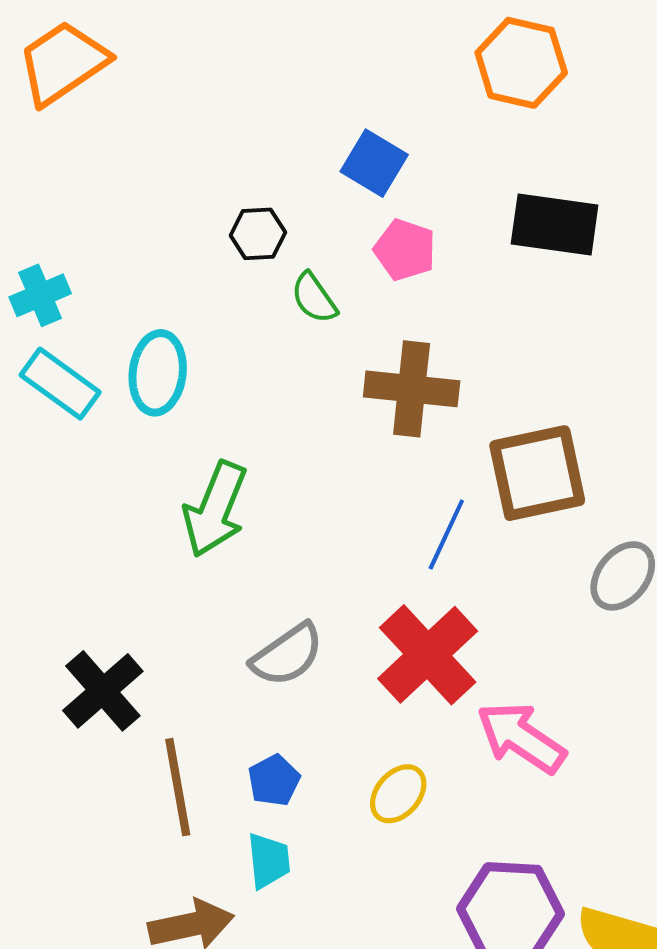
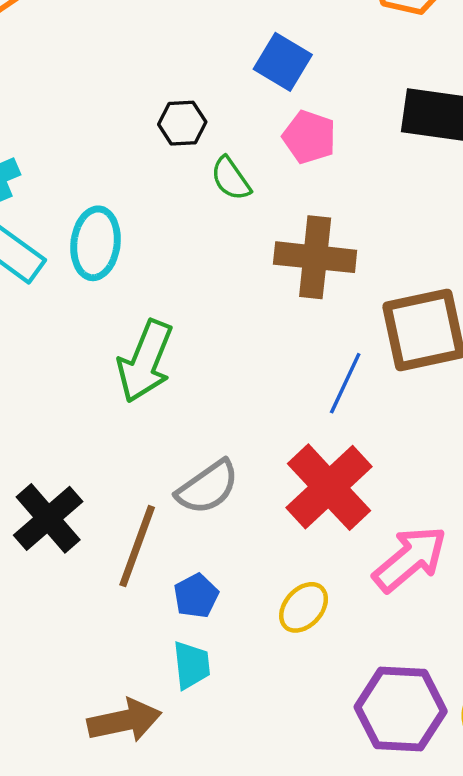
pink arrow: (521, 738) -> (410, 559), turned 106
brown line: (178, 787) -> (137, 546), moved, turned 30

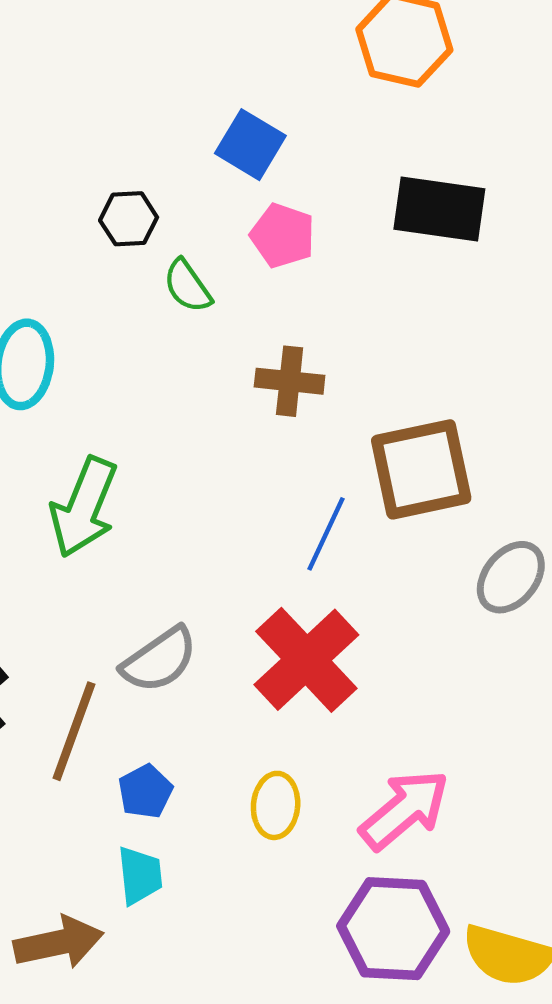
brown cross: (315, 257) -> (290, 381), size x0.7
pink arrow: (410, 559) -> (404, 810), moved
yellow ellipse: (304, 607) -> (276, 805), turned -36

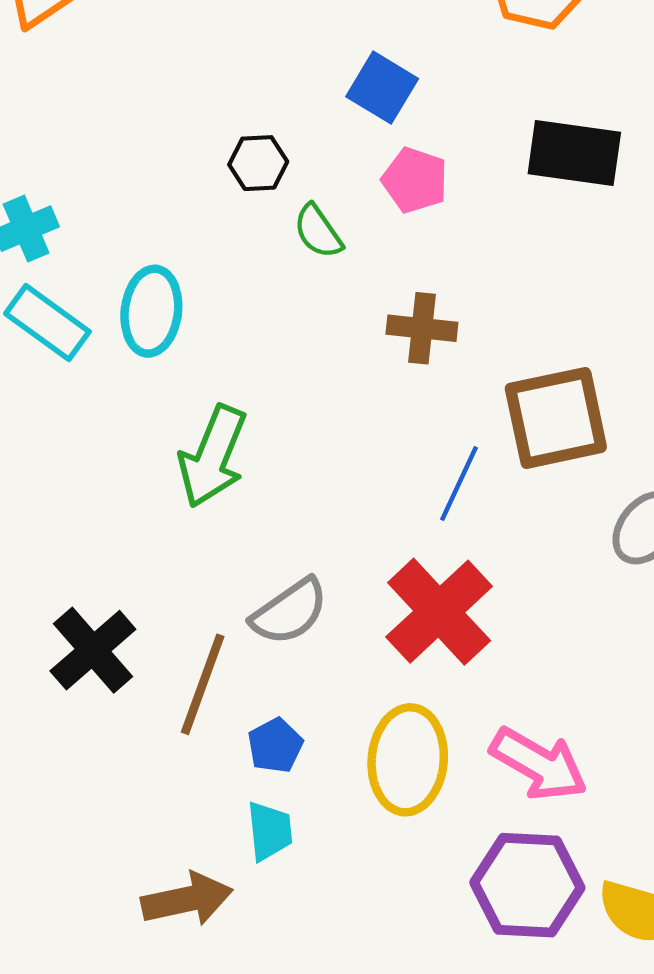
yellow ellipse: (276, 805) -> (408, 760), size x1.6
pink arrow: (404, 810) -> (539, 764), turned 70

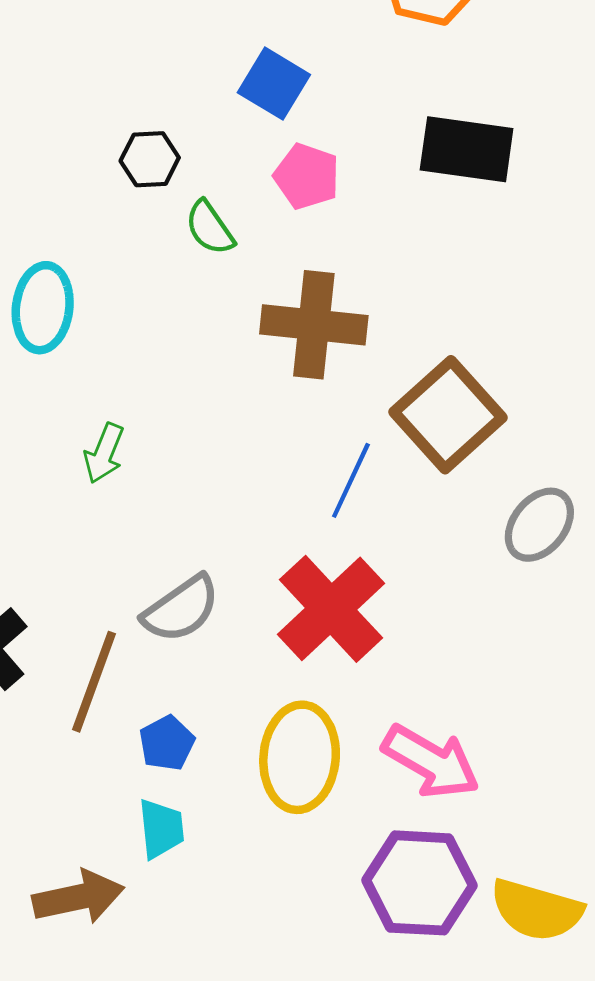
brown cross: (422, 328) -> (314, 325), size x1.5
brown square: (556, 418) -> (448, 415), turned -30
green arrow: (213, 456) -> (104, 453), size x0.6

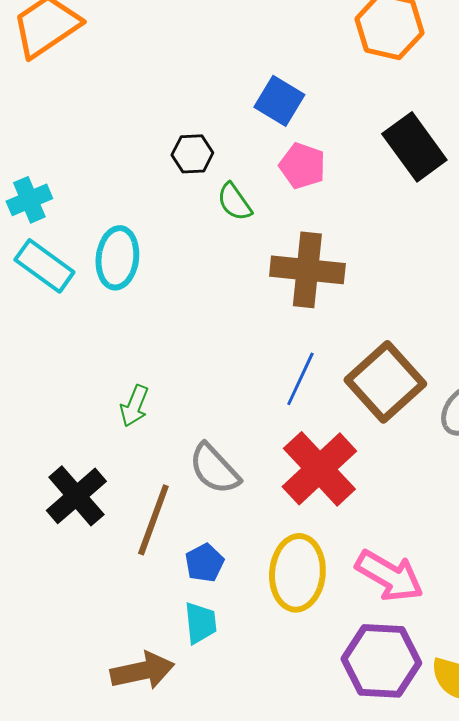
black rectangle: (467, 149) -> (414, 147), turned 46
brown square: (448, 415) -> (385, 382), moved
green arrow: (104, 453) -> (134, 406), moved
blue line: (351, 480) -> (300, 379), moved
gray semicircle: (181, 609) -> (214, 469), turned 82

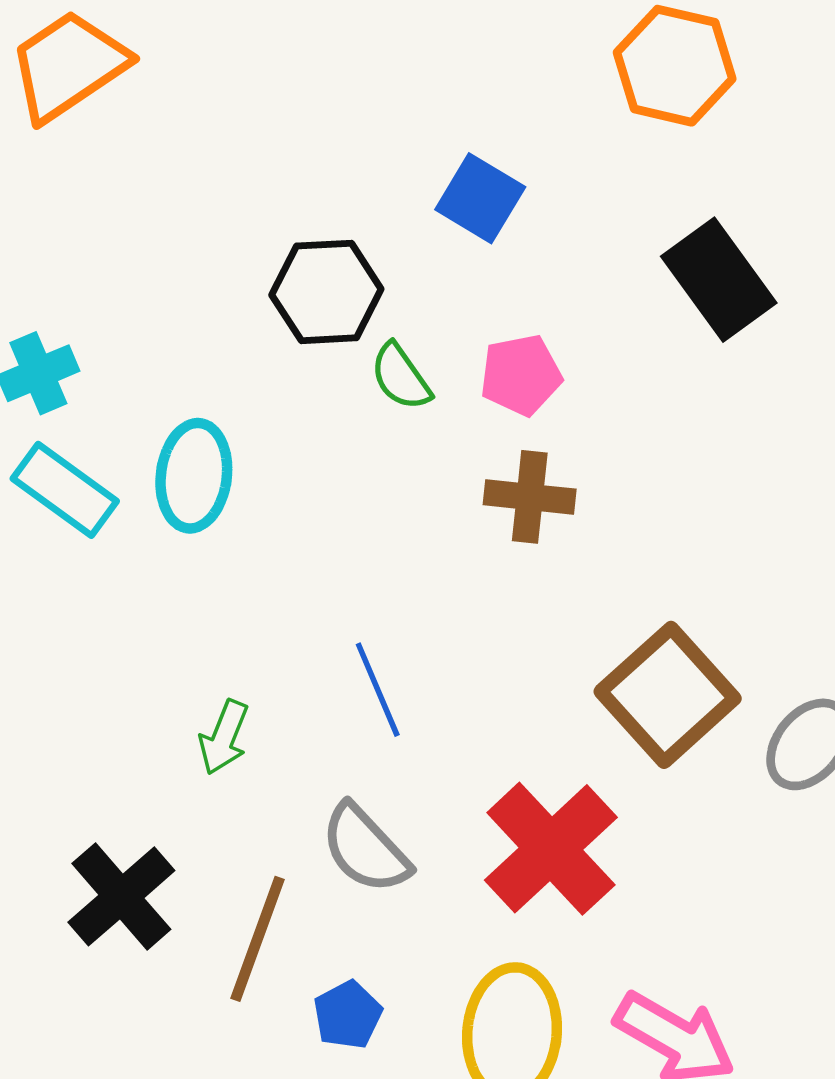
black hexagon: (192, 154) -> (326, 292), size x1.5
pink pentagon: (302, 166) -> (521, 375), moved, turned -30
brown cross: (307, 270) -> (530, 497), size x0.7
blue line: (300, 379) -> (378, 690), moved, turned -48

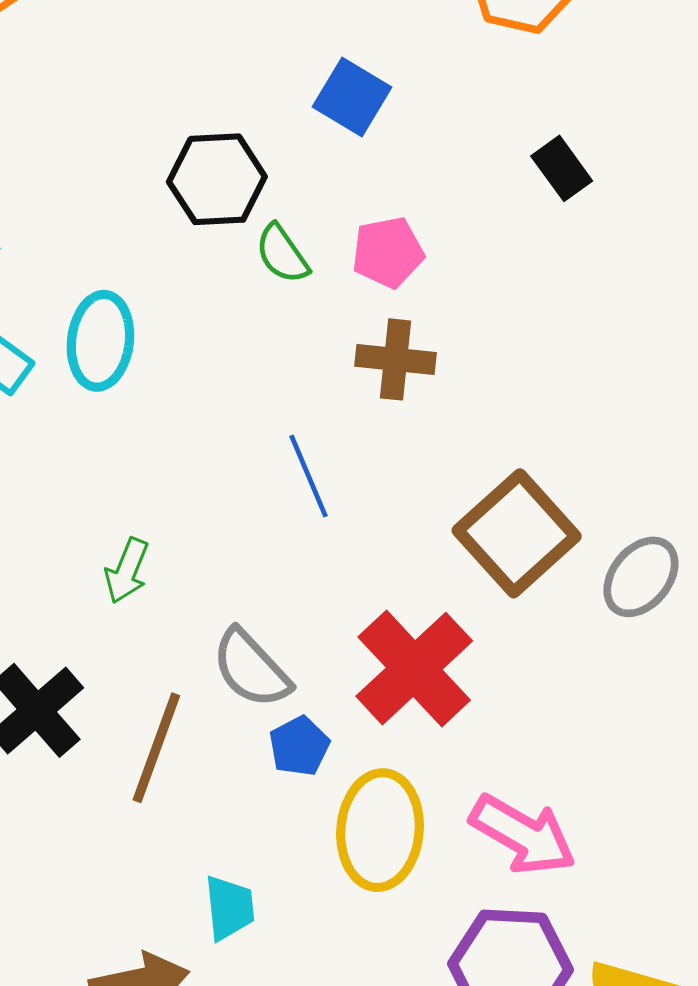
black rectangle: (719, 280) -> (562, 168), size x0.6
blue line: (378, 690) -> (309, 476), moved
blue pentagon: (348, 1015) -> (299, 746), moved

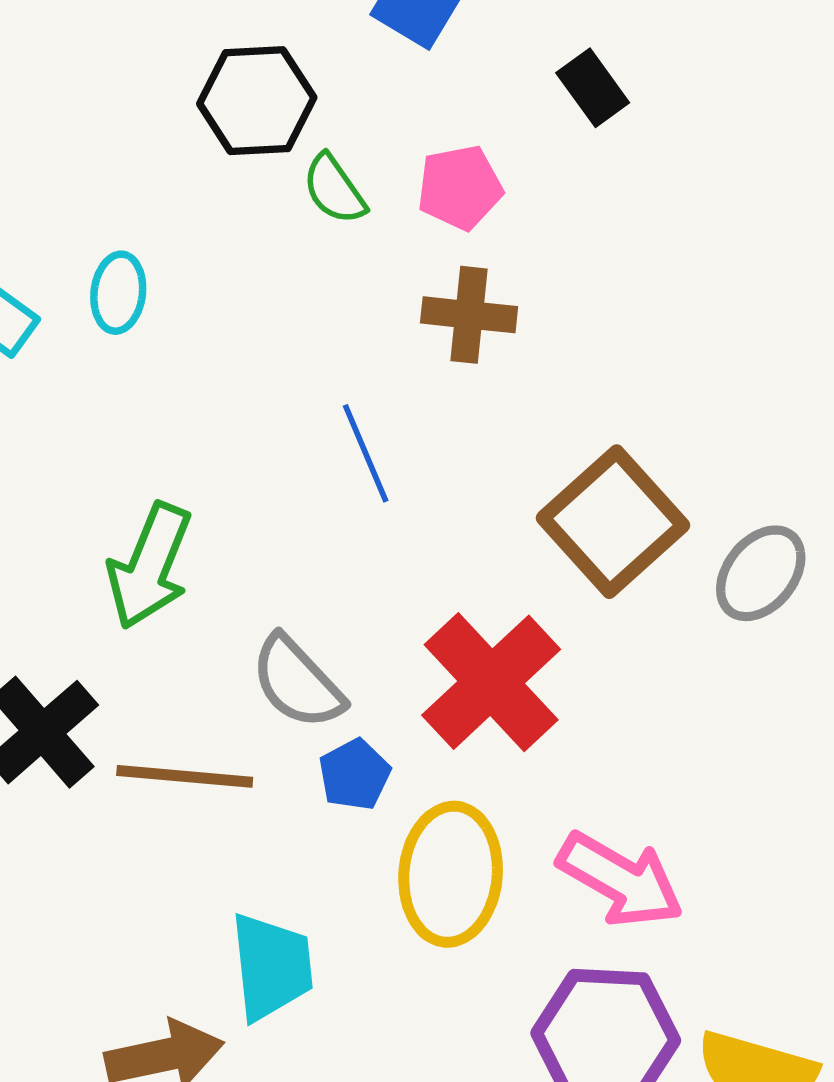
black rectangle: (562, 168) -> (593, 88), moved
cyan ellipse: (100, 341) -> (118, 293), size x0.7
green arrow: (127, 571) -> (150, 566), size x1.6
brown line: (156, 748) -> (185, 776), turned 75
cyan trapezoid: (229, 908) -> (271, 967), size x1.4

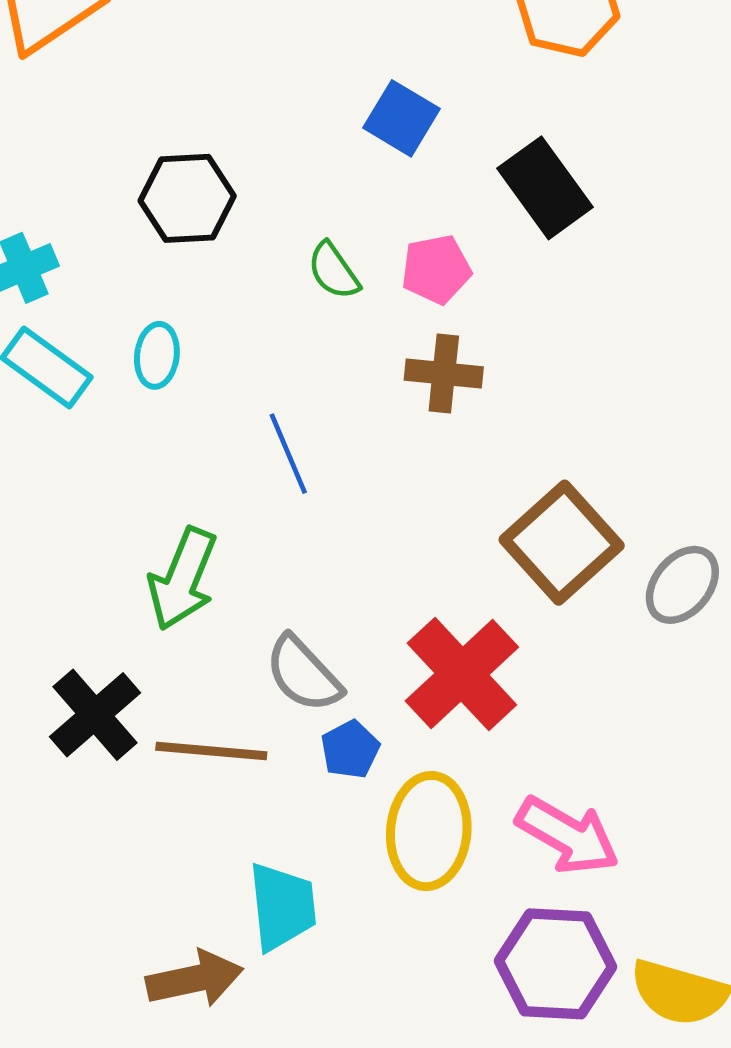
black rectangle: (593, 88) -> (545, 188), size x1.6
black hexagon: (257, 101) -> (187, 198), moved
blue line: (366, 453) -> (288, 454), moved

